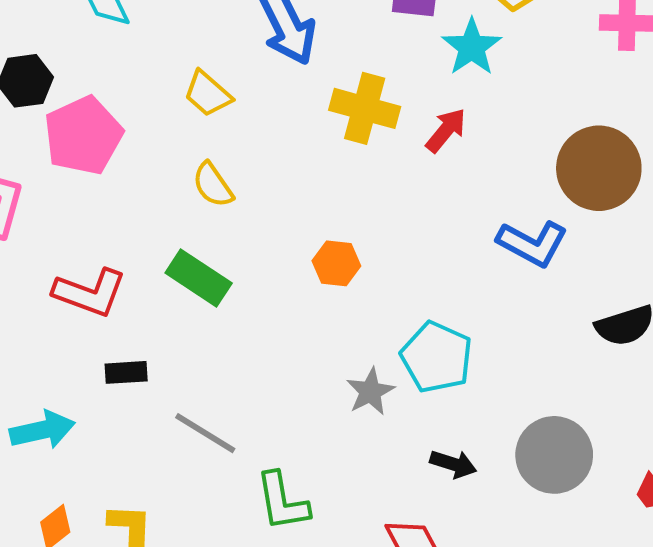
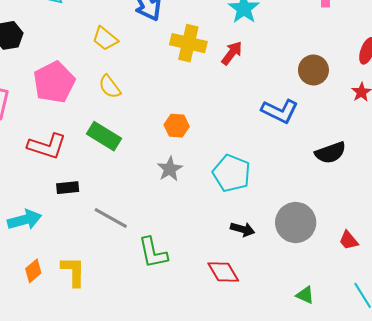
pink pentagon: (83, 136) -> (54, 82), moved
brown circle: (599, 168) -> (313, 70), size x0.7
gray star: (370, 392) -> (170, 169), moved

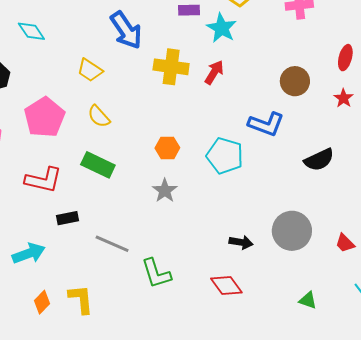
cyan pentagon: (231, 173) -> (225, 156), moved

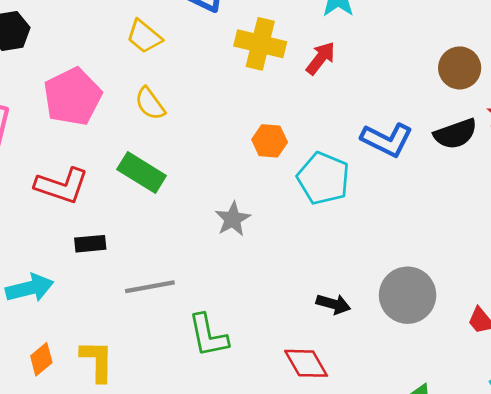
brown circle: (295, 81) -> (460, 68), moved
orange hexagon: (167, 148) -> (270, 141), moved
black semicircle: (319, 160) -> (455, 134), moved
gray line: (112, 244) -> (150, 287), turned -40

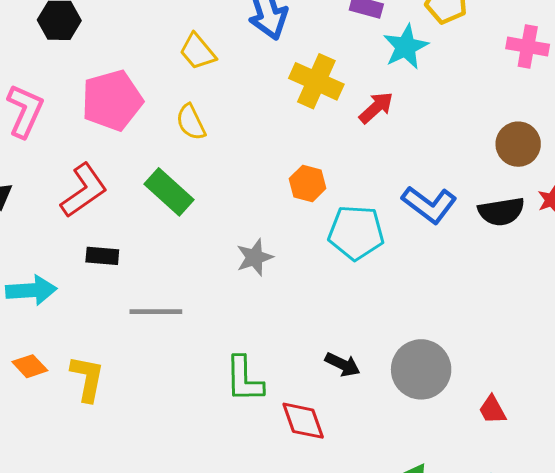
cyan pentagon: (323, 178) -> (356, 232), turned -30
red L-shape: (62, 186) -> (84, 190), turned -64
green L-shape: (208, 335) -> (244, 379), moved
orange diamond: (41, 359) -> (30, 366), turned 76

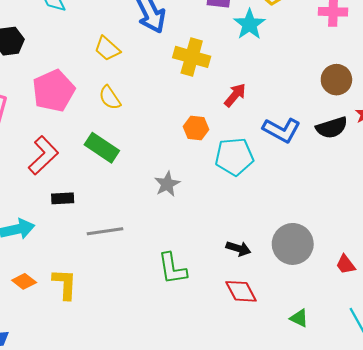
red arrow: (376, 108) -> (235, 95), moved
red diamond: (303, 421) -> (241, 291), moved

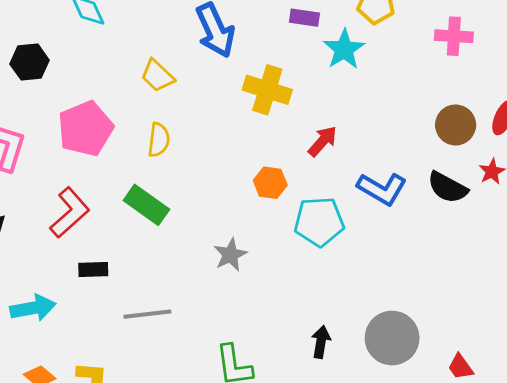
yellow semicircle: (110, 98) -> (159, 140), turned -140
black semicircle: (332, 128) -> (448, 187), turned 44
black arrow: (238, 249) -> (321, 342), turned -100

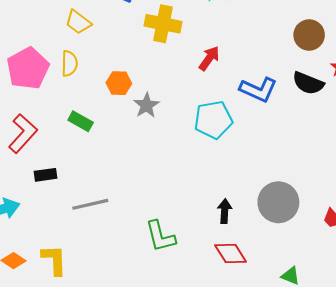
yellow semicircle: (159, 140) -> (69, 63), moved
orange hexagon: (270, 183) -> (119, 83), moved
green rectangle: (146, 205) -> (81, 121), size x0.7
gray star: (230, 255) -> (146, 105), moved

